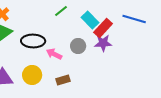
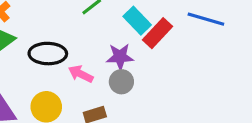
purple star: (103, 43) -> (120, 57), moved
gray circle: (78, 46) -> (121, 82), moved

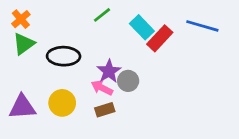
purple star: (120, 57) -> (109, 71), moved, turned -30
pink arrow: (81, 74) -> (102, 88), moved

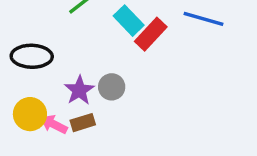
purple star: (109, 71) -> (79, 90), moved
pink arrow: (102, 88) -> (54, 124), moved

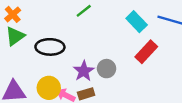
cyan rectangle: (129, 21) -> (137, 22), moved
red rectangle: (151, 34) -> (146, 52), moved

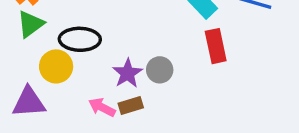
red rectangle: (146, 52) -> (216, 46), turned -55
yellow circle: (49, 88) -> (56, 66), moved

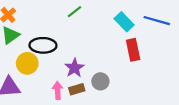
gray circle: (160, 70) -> (100, 81), moved
pink arrow: (102, 107) -> (58, 90), turned 60

